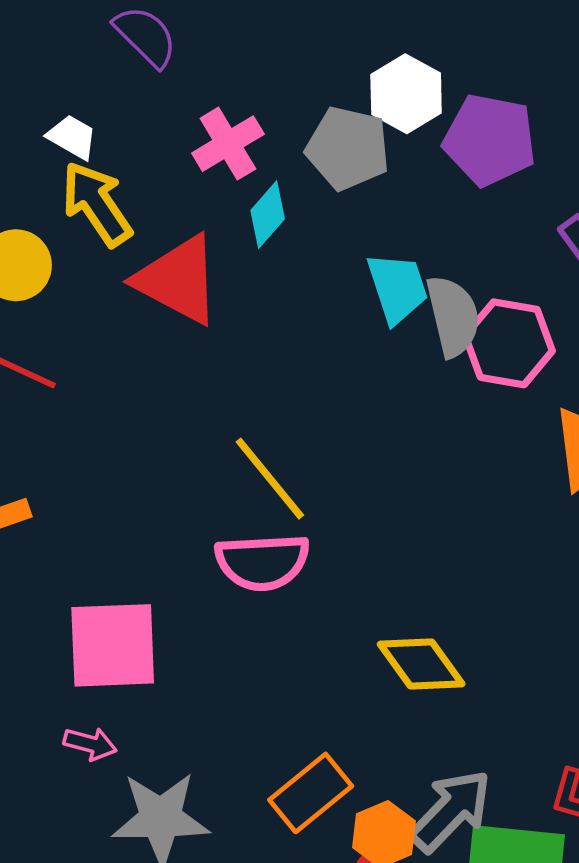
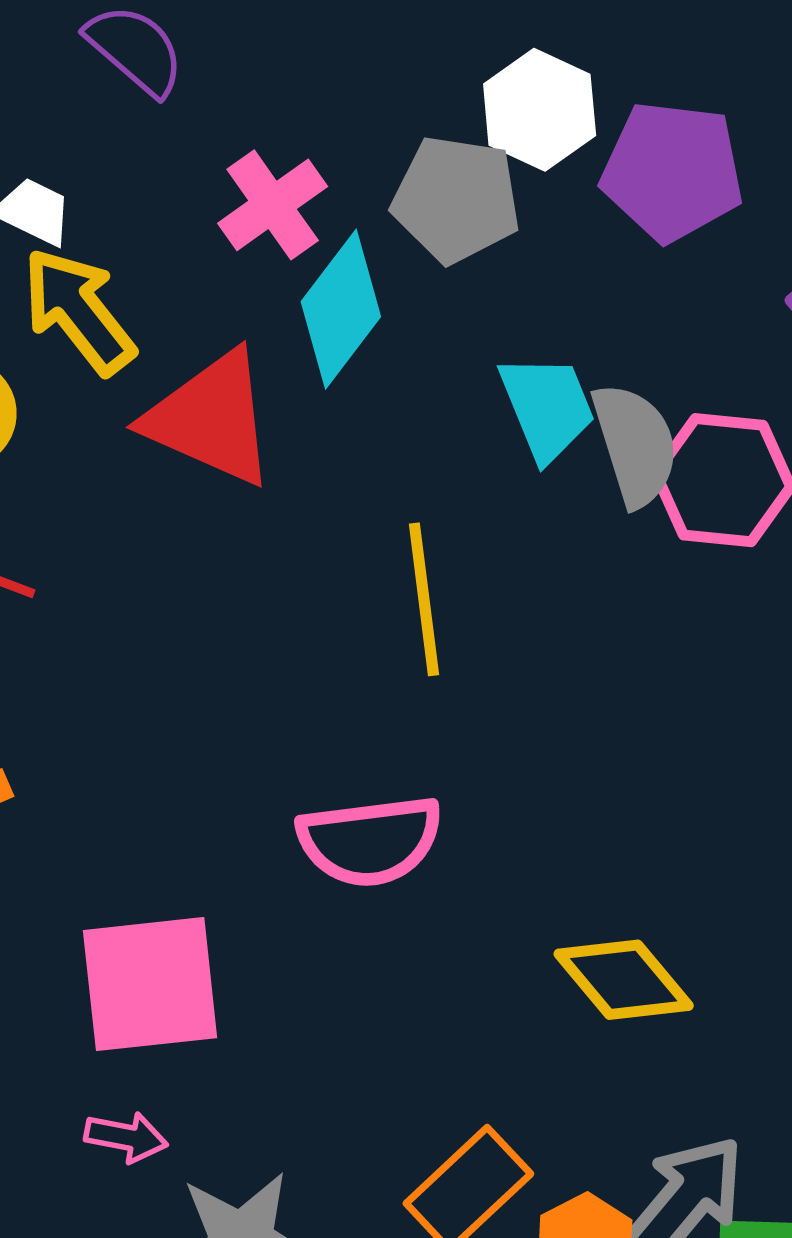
cyan diamond: (268, 215) -> (341, 309), size x1.5
yellow line: (270, 479) -> (424, 599), moved, turned 36

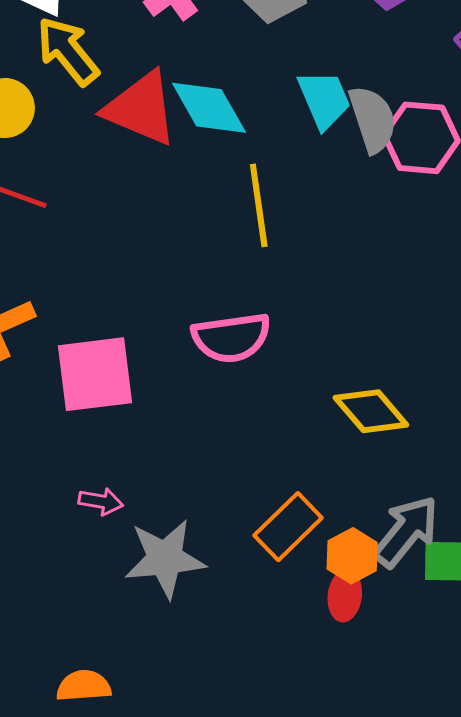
cyan diamond: (341, 309) -> (209, 108), moved, turned -66
pink square: (150, 984) -> (95, 374), moved

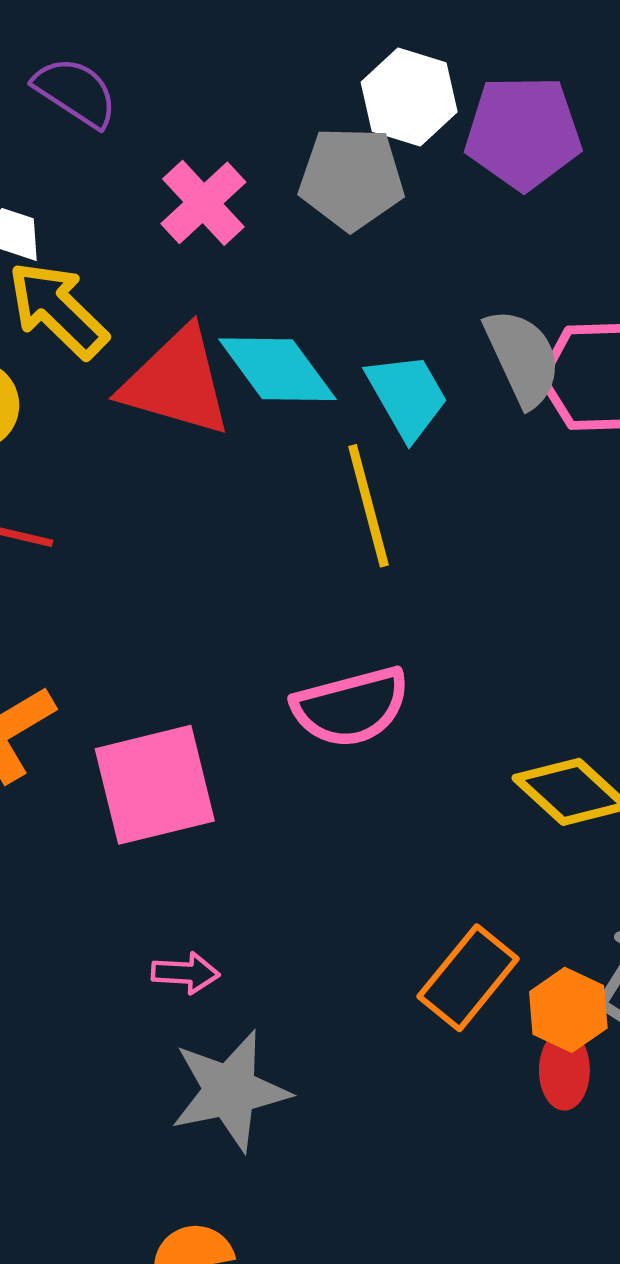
cyan trapezoid: (324, 100) -> (407, 396), moved
gray star: (165, 559) -> (230, 1091), moved

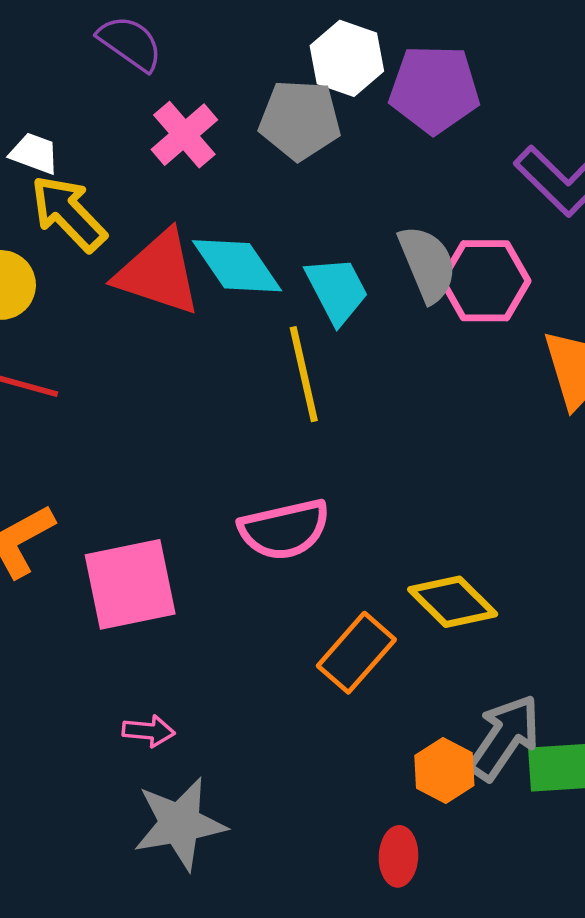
purple semicircle: (75, 92) -> (130, 43), moved
orange rectangle: (468, 978) -> (356, 653), moved
red ellipse: (564, 1070) -> (398, 856), moved

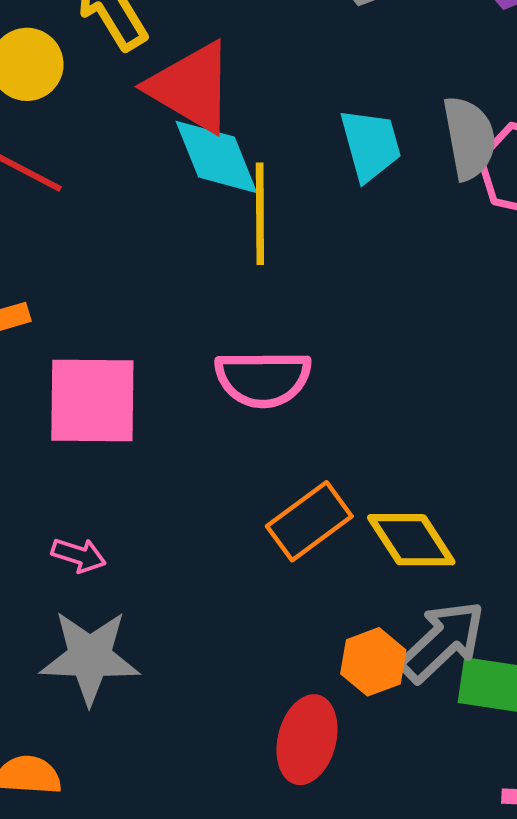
cyan diamond: (237, 266) -> (216, 157), moved
yellow line: (304, 374) -> (260, 214), moved
yellow diamond: (453, 602) -> (411, 540), moved
red ellipse: (398, 856) -> (307, 740), size x1.4

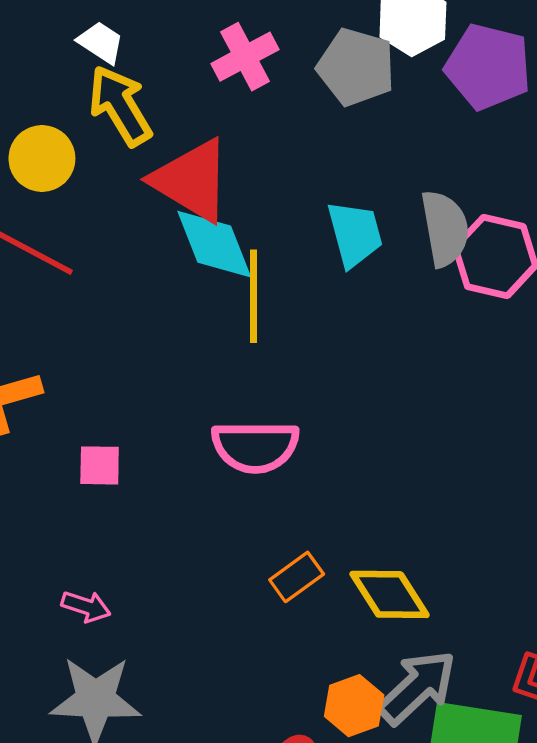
pink square: (92, 401) -> (100, 465), size x0.5
orange rectangle: (309, 521) -> (297, 577), size x0.7

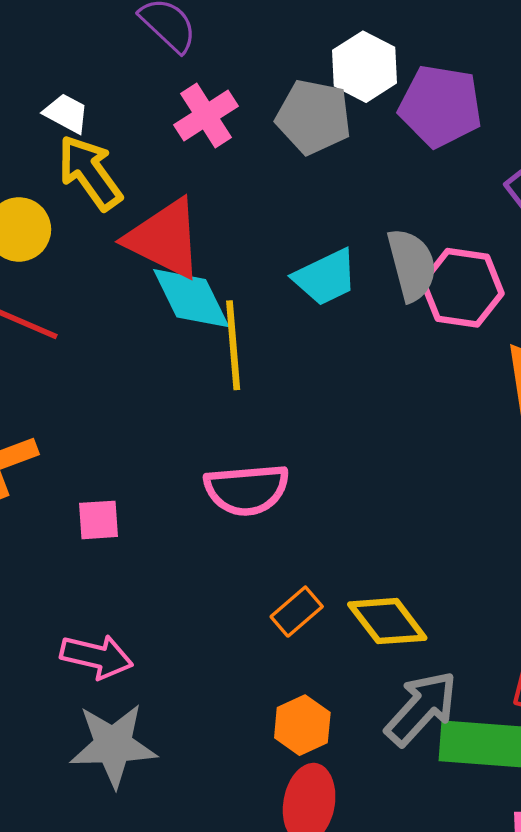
cyan trapezoid: (355, 234) -> (326, 277), turned 84
pink arrow: (86, 606) -> (97, 657), size x1.5
orange hexagon: (354, 706) -> (302, 725), moved

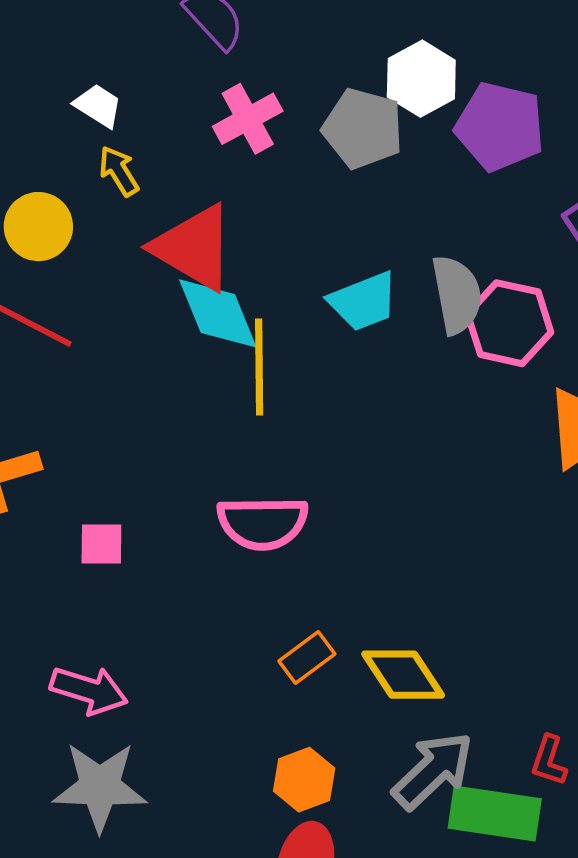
yellow arrow: (90, 173) -> (119, 171), size x0.6

